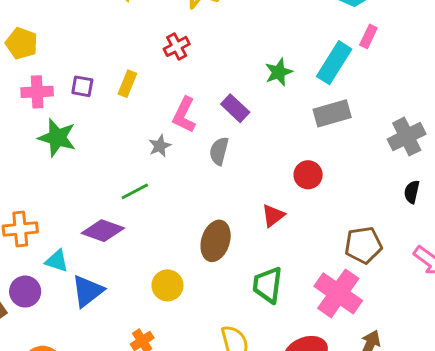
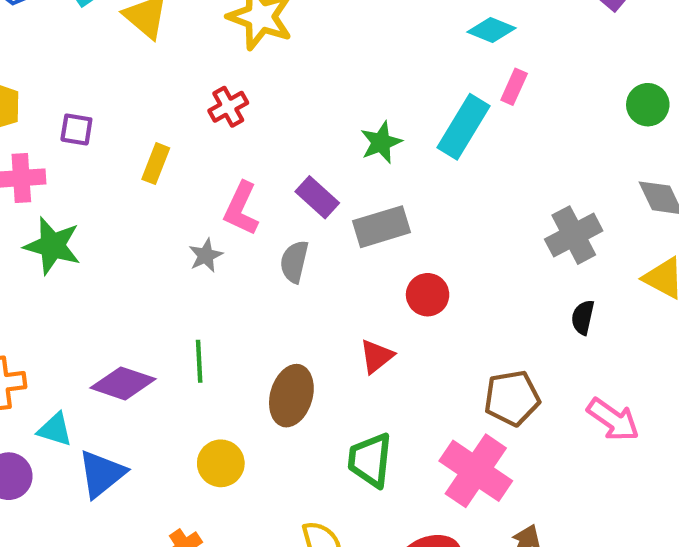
purple square: (82, 86) -> (76, 129), moved
gray rectangle: (332, 113) -> (381, 227), moved
green line: (135, 191) -> (199, 361), moved, turned -64

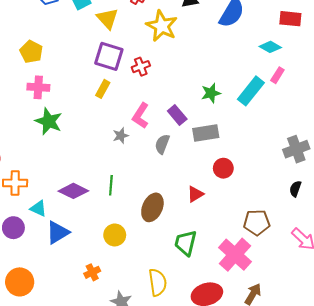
purple square: (76, 129) -> (109, 56), moved, size x1.8

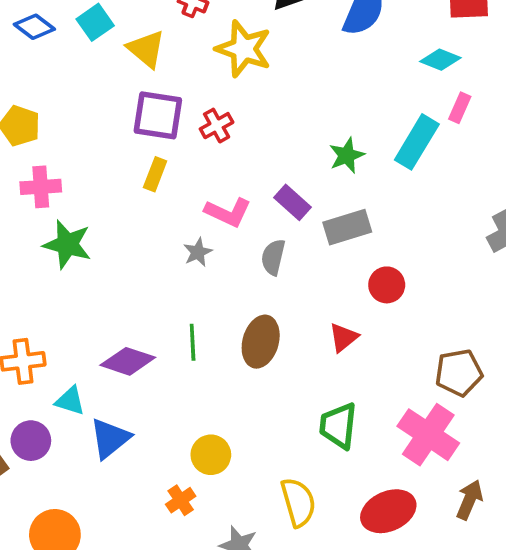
pink L-shape: (140, 116) -> (228, 212), turned -90
brown ellipse: (152, 207) -> (261, 342), moved
yellow circle: (115, 235) -> (211, 455), moved

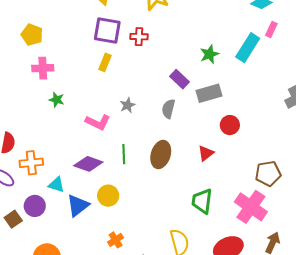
red cross: (217, 126) -> (139, 37), turned 30
pink L-shape: (228, 212) -> (98, 122), moved
green star: (67, 244) -> (57, 100), size x0.6
yellow circle: (211, 455) -> (108, 196), moved

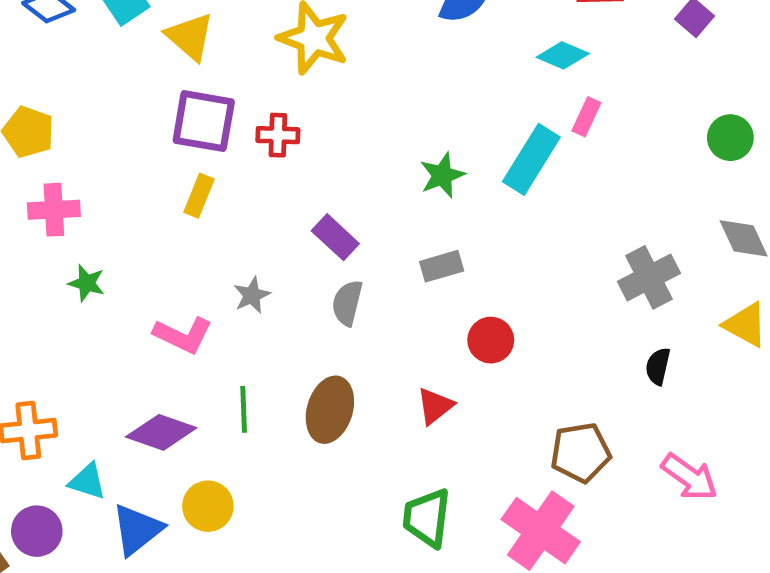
purple rectangle: (179, 79) -> (335, 237), moved
gray rectangle: (209, 93) -> (442, 266), size x0.7

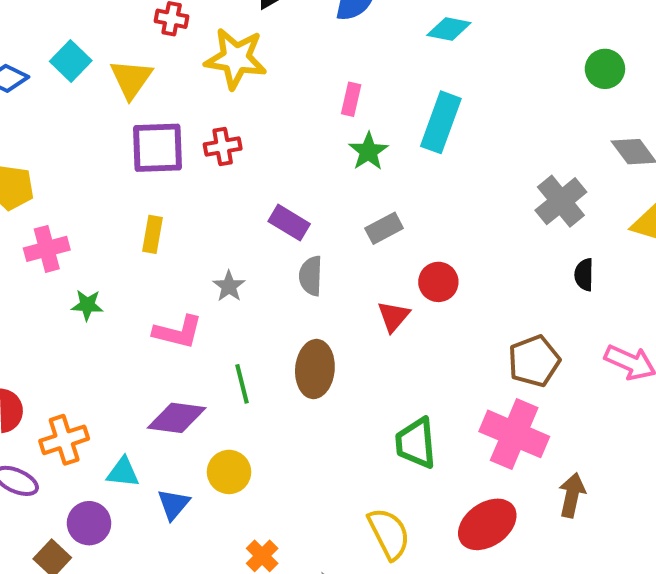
yellow triangle: (190, 37) -> (131, 79), turned 36
pink rectangle: (586, 117) -> (351, 99), moved
yellow rectangle: (199, 196) -> (152, 234), moved
red triangle: (435, 406) -> (393, 316), moved
blue triangle: (137, 530) -> (173, 504), size x0.7

